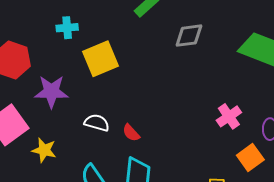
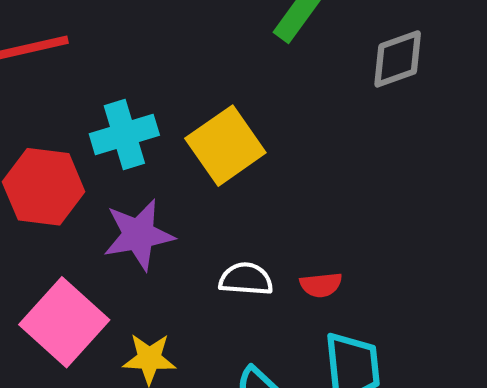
cyan cross: (67, 28) -> (124, 134), moved, size x1.4
red semicircle: (131, 133) -> (321, 285), turned -42

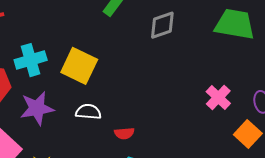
yellow square: (225, 146) -> (79, 66), turned -30
white semicircle: (246, 279) -> (88, 112), moved

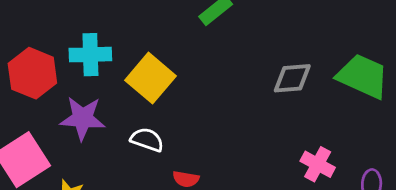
gray diamond: (162, 25) -> (292, 78), moved
pink cross: (218, 97) -> (318, 164), turned -30

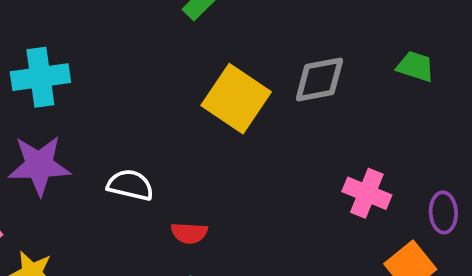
green trapezoid: (363, 76) -> (415, 66), size x0.5
yellow square: (151, 78) -> (236, 99), moved

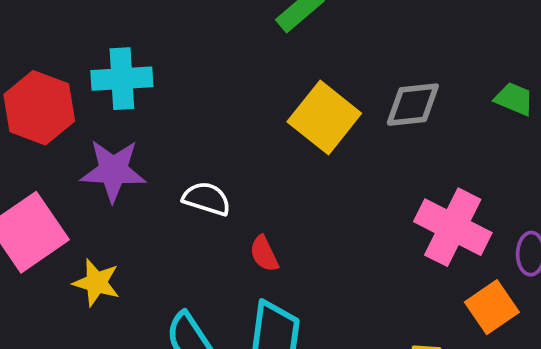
pink cross: (367, 193) -> (453, 227), size x1.5
red semicircle: (189, 233) -> (264, 254), turned 57

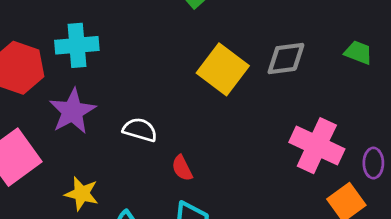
purple star: (113, 170) -> (72, 111), turned -30
yellow star: (96, 283) -> (82, 194), moved

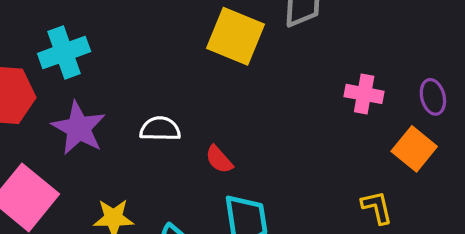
pink cross: (317, 146) -> (364, 94), size x0.6

